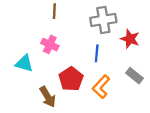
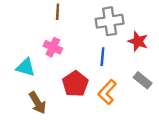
brown arrow: (48, 97) -> (37, 103), moved

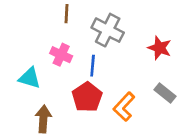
gray cross: (110, 21) -> (108, 30), moved, turned 36
blue line: (102, 57) -> (93, 66), moved
brown arrow: (37, 103) -> (43, 119), turned -145

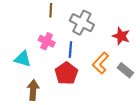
orange L-shape: (124, 107) -> (100, 63), moved

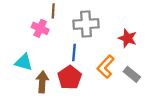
gray cross: (82, 23) -> (86, 24), turned -30
pink cross: (47, 41) -> (40, 28), moved
brown arrow: (33, 90) -> (42, 82), moved

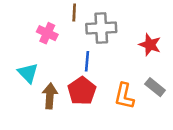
brown line: (53, 11) -> (74, 13), moved
cyan triangle: (24, 62) -> (28, 73), turned 30
orange L-shape: (106, 67) -> (124, 96), moved, turned -30

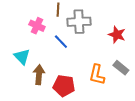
blue line: (87, 61) -> (61, 42), moved, turned -49
red pentagon: (82, 91) -> (64, 86), moved, turned -30

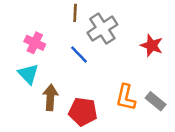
gray cross: (79, 22) -> (102, 29), turned -30
pink cross: (37, 26) -> (35, 43), moved
gray rectangle: (121, 68) -> (156, 101), moved

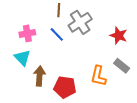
pink cross: (35, 43) -> (27, 33), turned -35
blue line: (79, 55) -> (57, 34), moved
gray rectangle: (156, 101) -> (122, 66), moved

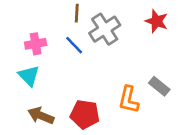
red star: (119, 35) -> (157, 21), moved
brown arrow: (40, 76) -> (41, 116), moved, turned -72

